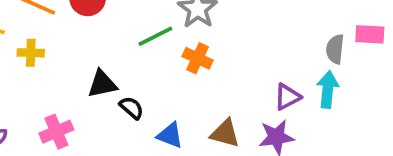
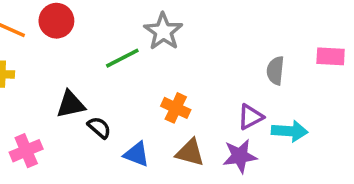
gray semicircle: (335, 49) -> (275, 71), moved
orange cross: (198, 58) -> (176, 108), moved
cyan arrow: (328, 89) -> (290, 131), moved, turned 88

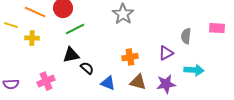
green line: (122, 58) -> (75, 29), moved
orange cross: (176, 108) -> (130, 57), turned -35
purple triangle: (251, 117) -> (166, 53), moved

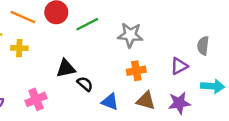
gray star: (123, 14) -> (130, 35), moved, turned -30
green line: (75, 29) -> (87, 24), moved

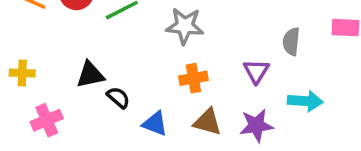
yellow cross: (19, 48) -> (22, 73), moved
purple triangle: (179, 66) -> (256, 71), turned -30

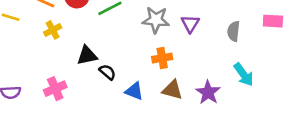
purple triangle: (256, 71) -> (190, 24), moved
yellow cross: (22, 73) -> (53, 30), moved, turned -30
cyan arrow: (305, 101) -> (244, 75), turned 50
purple star: (256, 125) -> (208, 92), turned -30

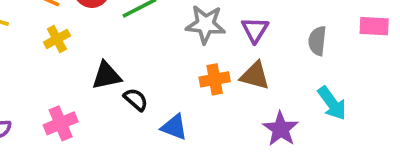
brown triangle: (172, 90) -> (255, 76), moved

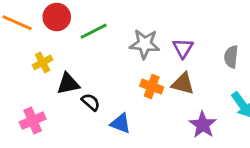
yellow cross: (57, 39) -> (43, 62), moved
orange cross: (215, 79) -> (152, 86), turned 30

